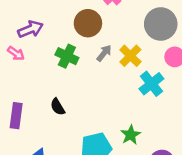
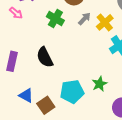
black semicircle: (58, 107) -> (45, 57), size x1.5

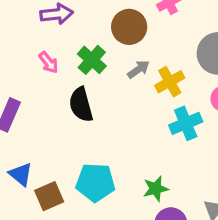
pink arrow: (16, 13) -> (49, 62), moved
black semicircle: (45, 57) -> (81, 105), moved
green star: (100, 84) -> (156, 189), moved

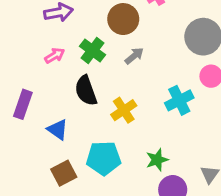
pink arrow: (49, 62) -> (55, 56), turned -78
yellow cross: (170, 82) -> (124, 110), moved
blue triangle: (21, 174) -> (58, 129), moved

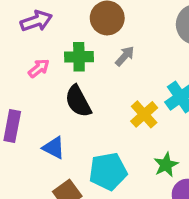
green cross: (93, 51) -> (79, 57), turned -30
yellow cross: (124, 110) -> (144, 114), moved

